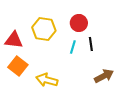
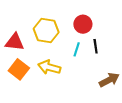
yellow arrow: (47, 80) -> (49, 67), moved

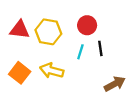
red triangle: (15, 42) -> (20, 30), moved

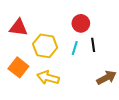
yellow hexagon: (48, 32) -> (45, 46), moved
yellow arrow: (52, 71) -> (48, 78), moved

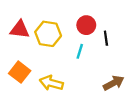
black line: (93, 45) -> (106, 38), moved
yellow hexagon: (45, 46) -> (48, 34), moved

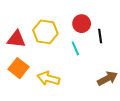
red triangle: (20, 29) -> (16, 39), moved
cyan line: (80, 51) -> (75, 48), turned -40

